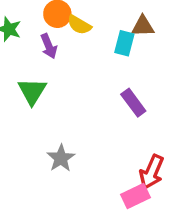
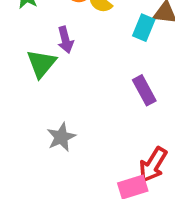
purple arrow: (49, 46) -> (65, 40), moved

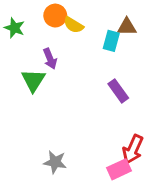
gray star: (61, 137) -> (55, 162), moved, turned -30

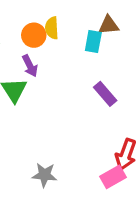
orange circle: (55, 16) -> (34, 35), moved
yellow semicircle: (73, 25) -> (52, 28), turned 60

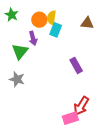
cyan rectangle: (93, 41) -> (56, 30), moved
gray star: (44, 175) -> (17, 79), moved

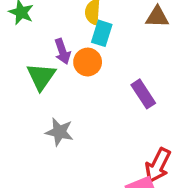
orange circle: (39, 20) -> (88, 62), moved
gray star: (17, 79) -> (59, 132), moved

